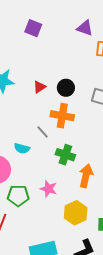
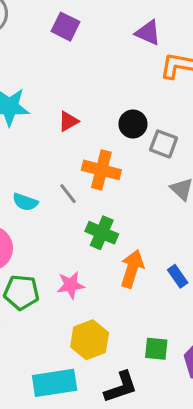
black circle: (66, 88) -> (133, 124), moved
cyan semicircle: (22, 148) -> (25, 202), moved
pink star: (49, 189) -> (71, 285), turned -30
yellow hexagon: (76, 213) -> (90, 340), moved

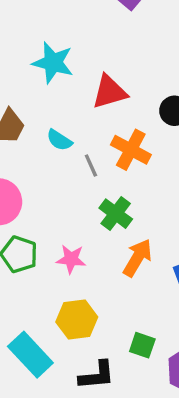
red triangle: (68, 121) -> (109, 92), size x1.6
cyan semicircle: (25, 202) -> (59, 140), moved
cyan rectangle: (55, 383) -> (30, 355), turned 42

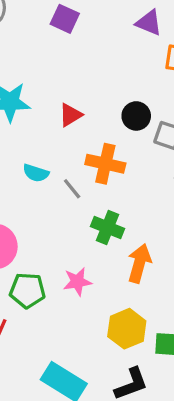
red triangle: (109, 92) -> (70, 115), size x0.7
yellow hexagon: (77, 319) -> (127, 329), moved

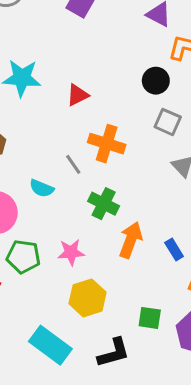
black circle: (136, 116) -> (156, 81), moved
cyan semicircle: (36, 173) -> (42, 188), moved
yellow hexagon: (127, 329) -> (88, 298), moved

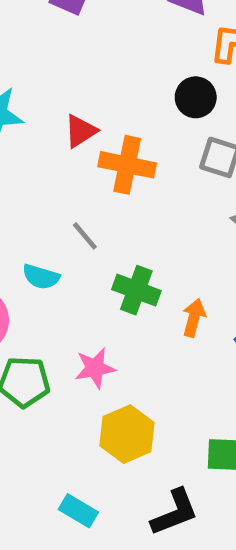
orange cross: (107, 144) -> (127, 165), moved
orange arrow: (131, 240) -> (194, 318), moved, size x0.7
cyan rectangle: (50, 345) -> (78, 511), size x0.6

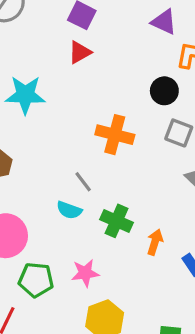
red triangle: (81, 131) -> (80, 52), moved
cyan semicircle: (41, 277) -> (69, 210), moved

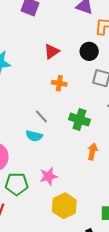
red triangle: (80, 52) -> (52, 51), moved
orange cross: (115, 135) -> (59, 83), size x0.6
green cross: (116, 221) -> (79, 120), moved

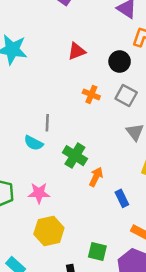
orange cross: (59, 83) -> (91, 94), moved
gray line: (41, 116) -> (47, 123), turned 32
green cross: (79, 120) -> (75, 156), moved

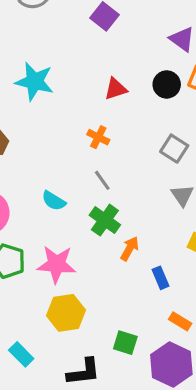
black circle: (120, 61) -> (167, 84), moved
orange cross: (91, 94) -> (98, 137), moved
gray line: (47, 123) -> (102, 180), moved, turned -42
pink star: (39, 193) -> (57, 264), size x1.4

